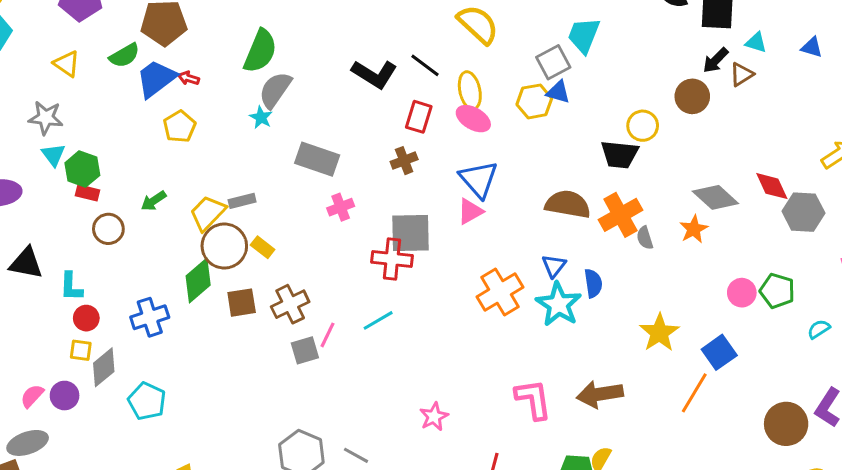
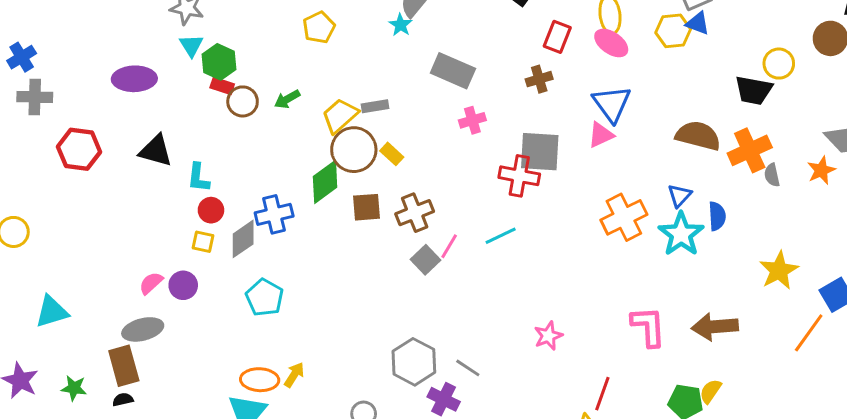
brown circle: (108, 229) -> (243, 101), moved
gray square: (305, 350) -> (425, 260), turned -32
gray diamond: (104, 367) -> (243, 239), moved

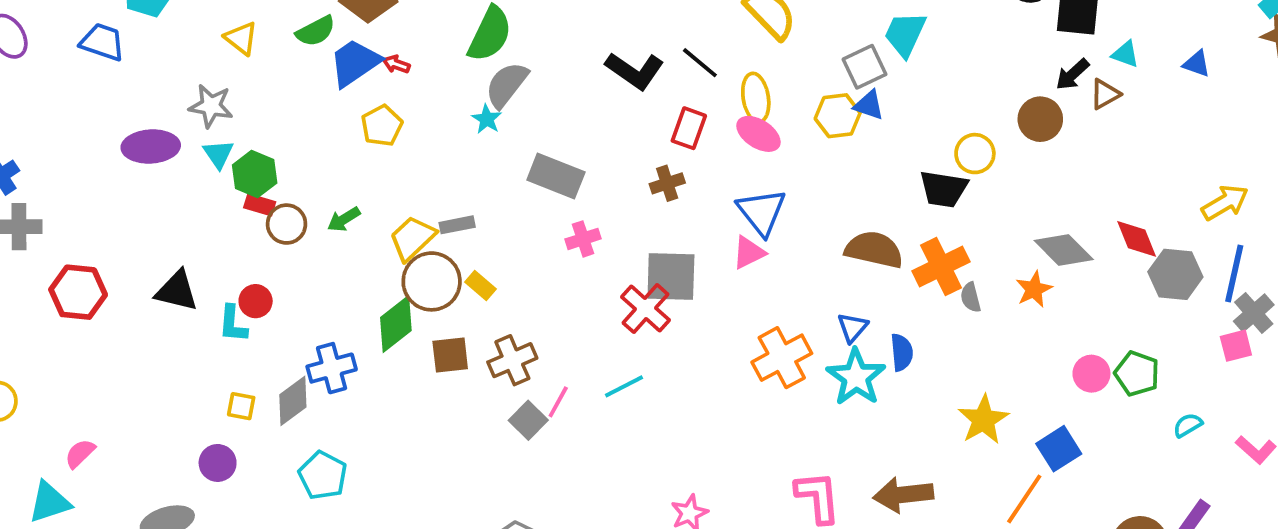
purple ellipse: (134, 79) -> (151, 147), moved
red cross: (519, 176) -> (646, 309), turned 33
red circle: (211, 210) -> (256, 301), moved
pink semicircle: (151, 283) -> (80, 454), moved

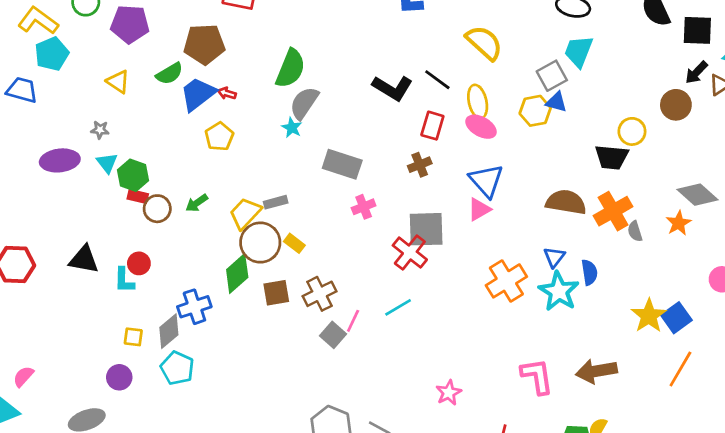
gray star: (211, 106) -> (100, 130), size x0.6
blue square: (1059, 449) -> (676, 318), moved
cyan pentagon: (323, 475) -> (177, 368), moved

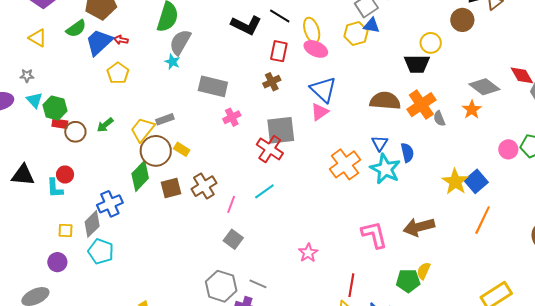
gray square: (333, 335) -> (233, 239), moved

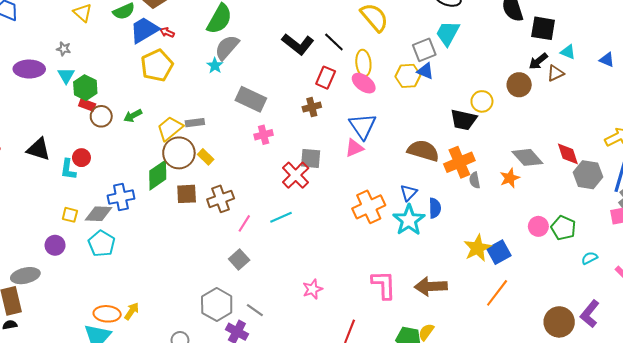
yellow pentagon: (118, 73) -> (157, 66), size x1.4
gray square: (281, 130) -> (311, 158), size x0.7
gray diamond: (92, 224) -> (99, 214), turned 36

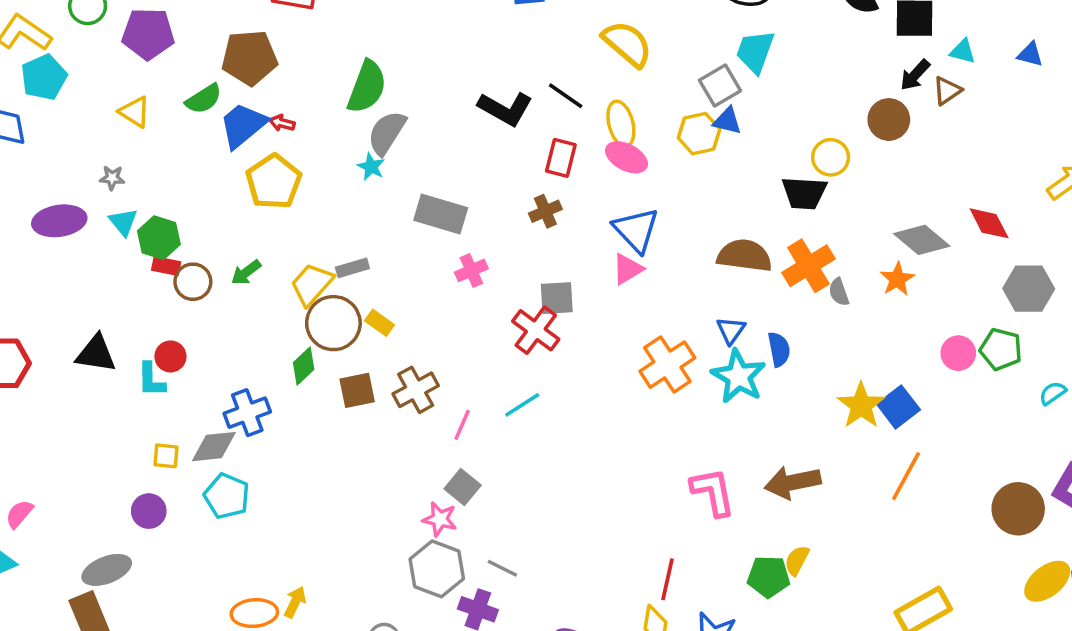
green diamond: (158, 175) -> (304, 366), size x0.7
gray hexagon: (588, 175) -> (1029, 289), moved
pink star: (313, 289) -> (440, 519), moved, turned -30

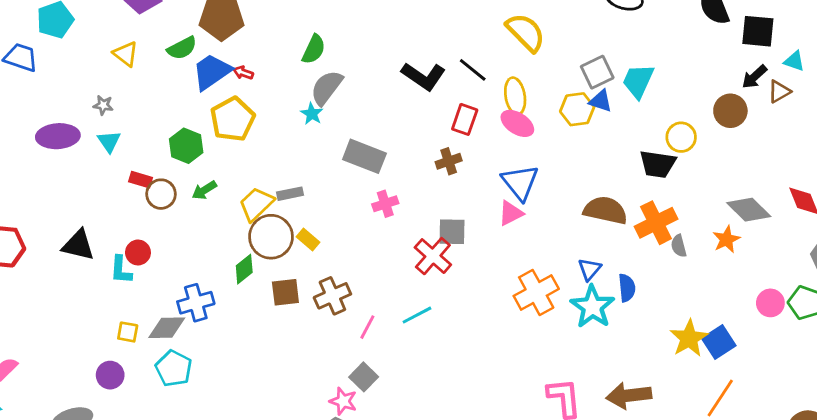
cyan trapezoid: (755, 51) -> (638, 81), moved
green semicircle: (367, 87) -> (314, 49), size x0.7
green hexagon: (159, 238) -> (186, 146), moved

